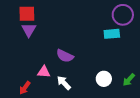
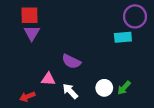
white circle: (104, 79) -> (104, 88), moved
green arrow: (129, 80) -> (124, 88), moved
red arrow: (25, 88) -> (27, 97), turned 32

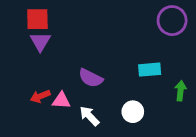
cyan rectangle: (123, 37) -> (150, 70), moved
green arrow: (124, 88) -> (180, 91), moved, turned 144
red arrow: (27, 97) -> (40, 96), moved

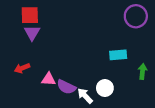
purple semicircle: (91, 78) -> (66, 87), moved
red arrow: (40, 96) -> (22, 68), moved
white arrow: (89, 116) -> (85, 96), moved

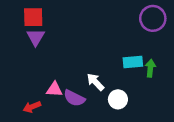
red arrow: (22, 68) -> (32, 107), moved
green arrow: (142, 71) -> (150, 68), moved
white arrow: (85, 96) -> (95, 82), moved

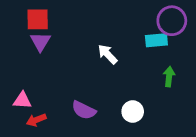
cyan rectangle: (133, 62) -> (156, 40), moved
white arrow: (95, 82) -> (108, 54), moved
pink triangle: (54, 89) -> (22, 100), moved

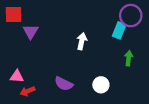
red square: (38, 19) -> (14, 14), moved
cyan rectangle: (156, 40) -> (119, 30), turned -63
white arrow: (108, 54) -> (82, 41), turned 56

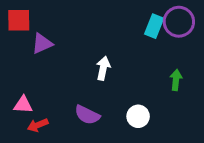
cyan rectangle: (119, 30) -> (154, 26), moved
purple triangle: (31, 32) -> (42, 44), turned 35
white arrow: (82, 41) -> (103, 68), moved

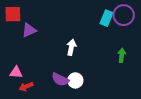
white circle: (138, 116) -> (75, 80), moved

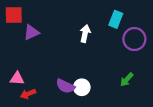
purple circle: (124, 15) -> (134, 39), moved
white arrow: (71, 47) -> (85, 34), moved
green arrow: (122, 55) -> (127, 80), moved, turned -144

